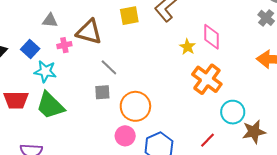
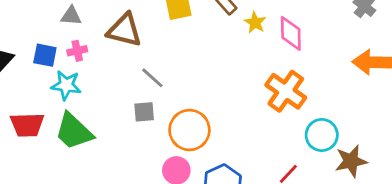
pink cross: (64, 45) -> (77, 51), moved
yellow star: (187, 47) -> (255, 22), moved
blue square: (30, 49) -> (45, 55), turned -30

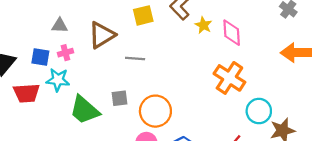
brown triangle: (124, 30) -> (102, 35), turned -44
gray line: (152, 78) -> (135, 58), moved, turned -36
red trapezoid: (27, 125) -> (26, 93), moved
green trapezoid: (74, 131) -> (84, 110), moved

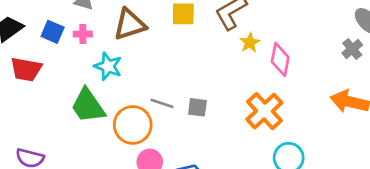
gray line: (135, 58) -> (162, 103), moved
cyan star: (58, 80) -> (108, 66), moved
gray square: (120, 98) -> (197, 107), moved
orange circle: (155, 111) -> (133, 125), moved

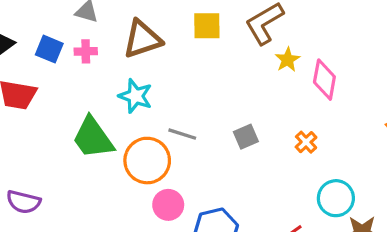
cyan star: (108, 66) -> (135, 96), moved
gray square: (197, 107) -> (246, 137), moved, turned -30
orange cross: (264, 111) -> (306, 142), size x0.5

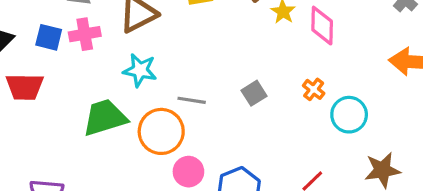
pink cross: (86, 51) -> (85, 34), size x1.4
green trapezoid: (93, 138) -> (105, 118), turned 117
cyan circle: (336, 198) -> (349, 115), moved

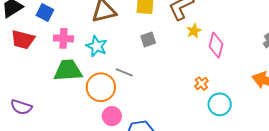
pink cross: (85, 34) -> (63, 38), moved
gray square: (254, 93) -> (148, 39), moved

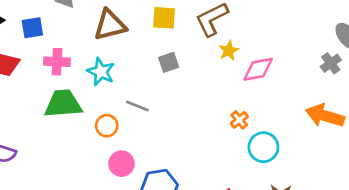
blue square: (45, 12) -> (32, 28), turned -36
pink diamond: (216, 45) -> (258, 69), turned 65
orange circle: (101, 87) -> (107, 126), size x0.6

